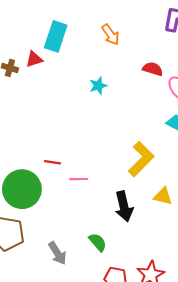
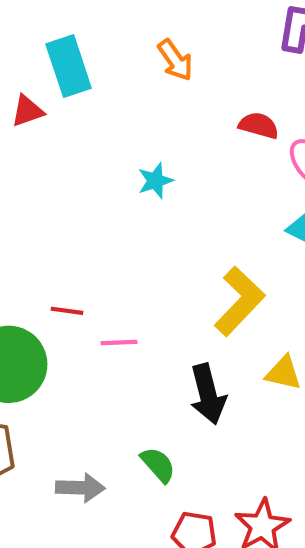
cyan rectangle: (56, 36) -> (69, 66), turned -36
cyan star: (98, 86) -> (155, 181), moved
gray arrow: (57, 253) -> (80, 488), turned -55

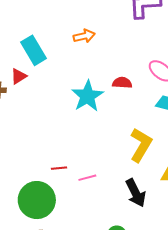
orange arrow: (175, 60) -> (84, 36), turned -55
red semicircle: (259, 126) -> (122, 83), moved
cyan star: (155, 181) -> (87, 96), size x1.8

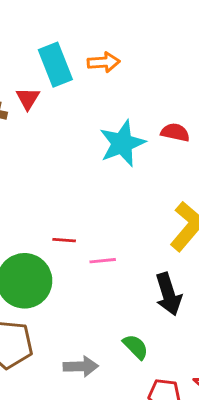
orange arrow: (84, 36) -> (104, 62), moved
red triangle: (19, 76) -> (28, 98), turned -36

